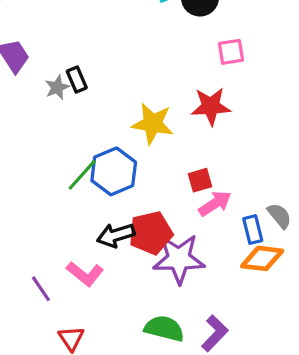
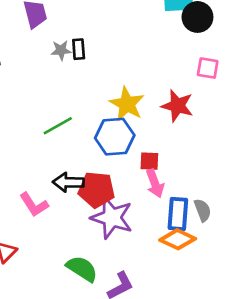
blue hexagon: (114, 171) -> (115, 137), moved
pink arrow: (215, 203) -> (155, 183), turned 84
blue rectangle: (253, 230) -> (178, 214), size x1.4

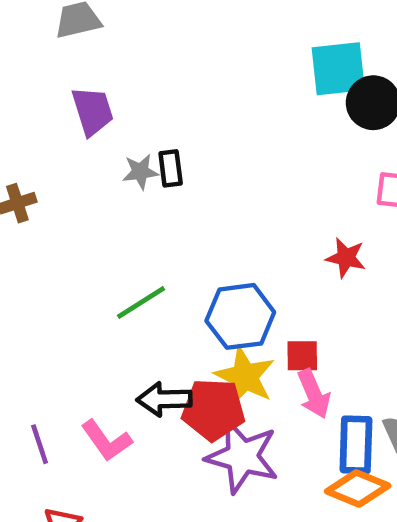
yellow star: (127, 104) -> (245, 377), moved
red star: (177, 106) -> (346, 258), size x0.7

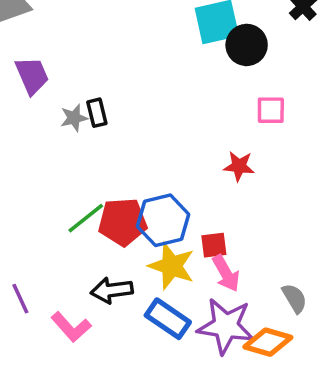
red pentagon: (213, 410) -> (123, 222), moved
purple line: (40, 444) -> (20, 299), moved
blue rectangle: (356, 445) -> (168, 319), moved, turned -51
purple star: (242, 457) -> (226, 326), moved

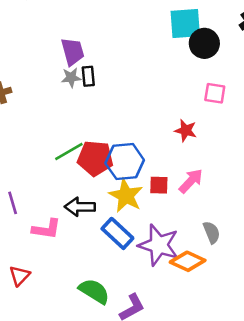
purple trapezoid: (32, 75) -> (73, 52), moved
pink arrow: (226, 273) -> (191, 181), moved, turned -116
pink L-shape: (71, 327) -> (46, 229), turned -48

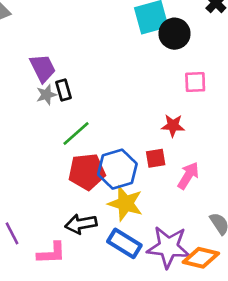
green line: (69, 152) -> (76, 133), moved
red square: (159, 185) -> (156, 158), moved

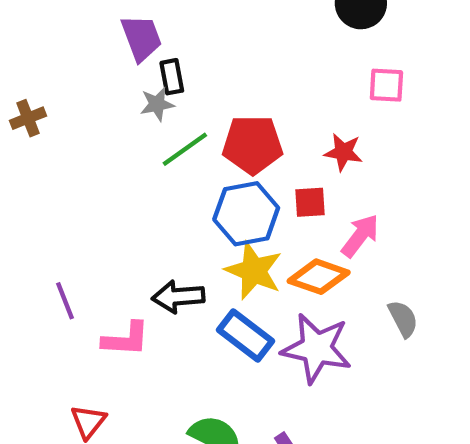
gray star: (46, 95) -> (157, 104), moved
red pentagon: (87, 172) -> (253, 145), moved
orange diamond: (201, 258) -> (319, 277), moved

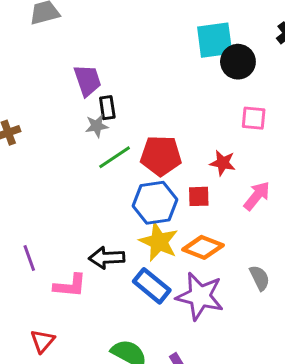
pink arrow: (360, 236) -> (257, 196), moved

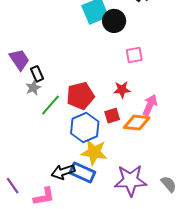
orange diamond: (203, 247) -> (137, 123), moved
gray semicircle: (260, 278) -> (169, 184), moved
blue rectangle: (152, 286) -> (82, 173), moved

